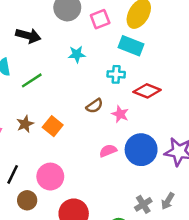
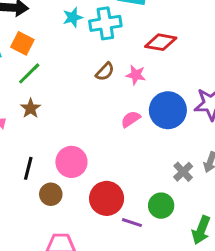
cyan cross: (116, 74) -> (105, 23), moved, size x1.5
green line: (32, 80) -> (29, 73), moved
orange square: (53, 126) -> (22, 43), moved

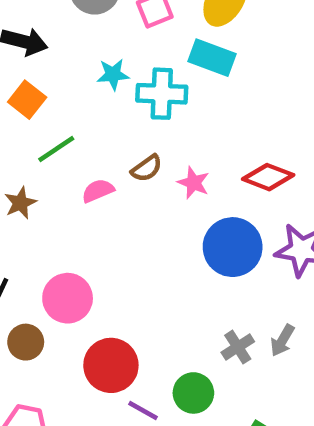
red diamond: (161, 42) -> (268, 177), moved
green line: (29, 73) -> (56, 149), moved
pink semicircle: (131, 119) -> (98, 191), moved

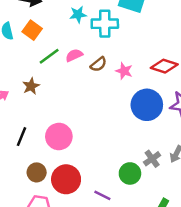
pink semicircle: (98, 191) -> (74, 55), moved
brown circle: (26, 342) -> (37, 172), moved
red circle: (111, 365) -> (66, 179), moved
green circle: (193, 393) -> (130, 173), moved

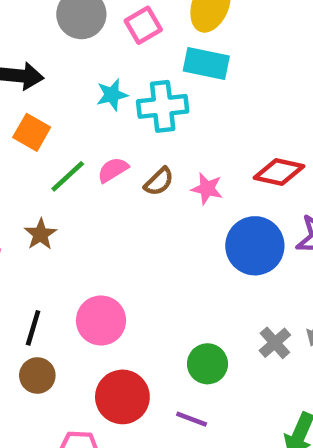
brown circle: (37, 172) -> (37, 375), moved
green circle: (130, 173) -> (207, 364), moved

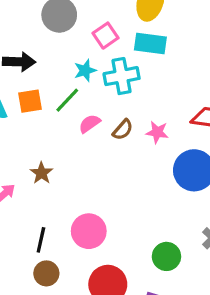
pink square: (143, 25) -> (106, 36), moved
orange square: (32, 132) -> (30, 101), turned -35
green line: (68, 176) -> (67, 100), moved

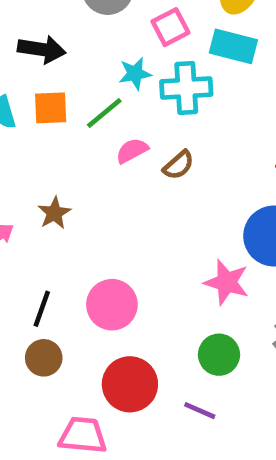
pink star: (157, 132) -> (227, 282), moved, size x1.4

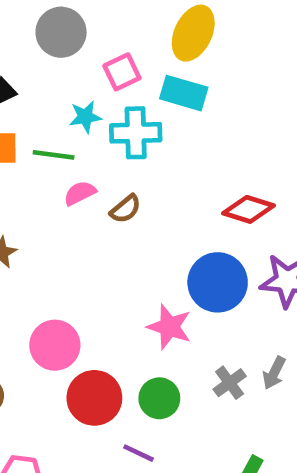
green line: (104, 113) -> (54, 155), turned 45
red circle: (130, 384) -> (94, 398), moved

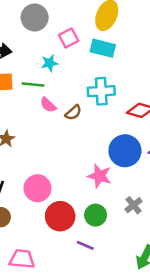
cyan cross: (136, 133) -> (101, 91), moved
pink semicircle: (80, 193) -> (48, 105), turned -108

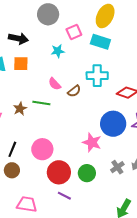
green line: (33, 85) -> (41, 103), moved
purple line: (85, 245) -> (64, 196), moved

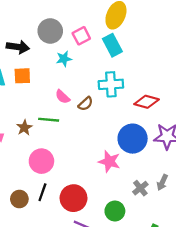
gray circle: (48, 14) -> (50, 31), moved
cyan rectangle: (100, 42) -> (112, 45), turned 48
black line: (12, 149) -> (42, 192), moved
pink circle: (42, 149) -> (41, 161), moved
green circle: (87, 173) -> (115, 211), moved

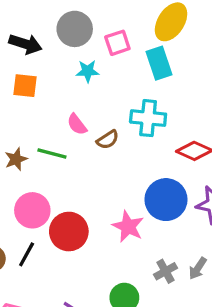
red circle: (74, 198) -> (69, 232), moved

